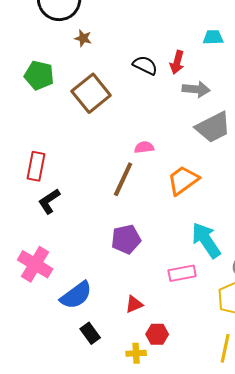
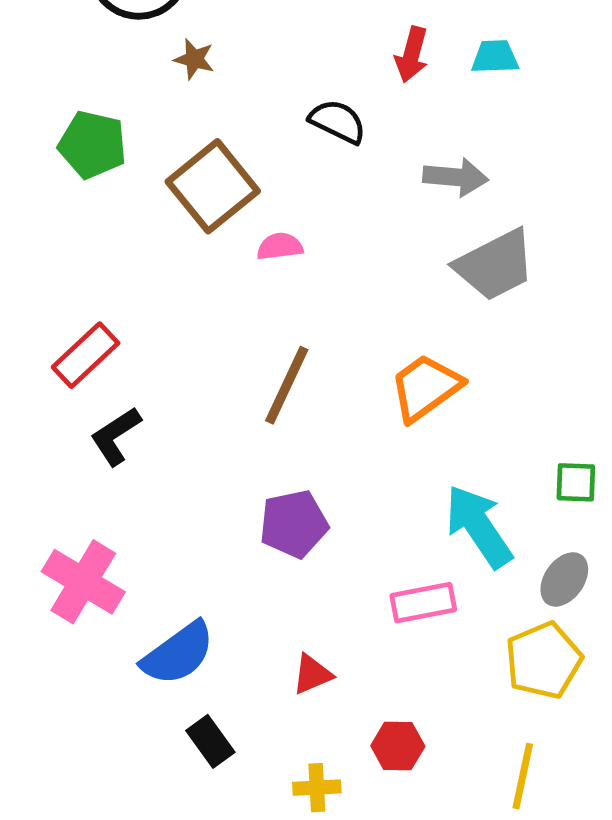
red arrow: (177, 62) -> (412, 54), moved
pink semicircle: (144, 147) -> (280, 246), moved
red rectangle: (36, 166) -> (86, 355), turned 36
red hexagon: (157, 334) -> (398, 746), moved

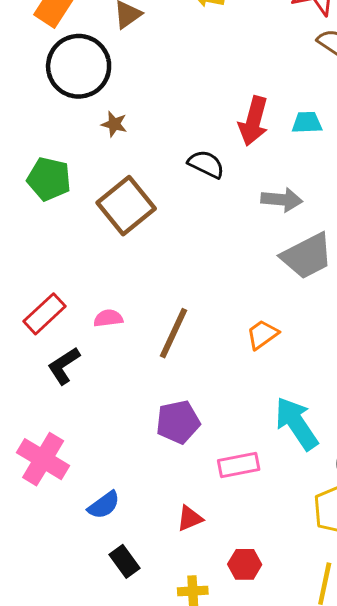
red arrow: (412, 54) -> (254, 121), size x1.4
pink semicircle: (280, 246) -> (108, 318), moved
orange trapezoid: (426, 388) -> (262, 335), size x0.7
pink rectangle: (423, 603) -> (239, 465), moved
blue semicircle: (178, 653) -> (104, 505), size x0.7

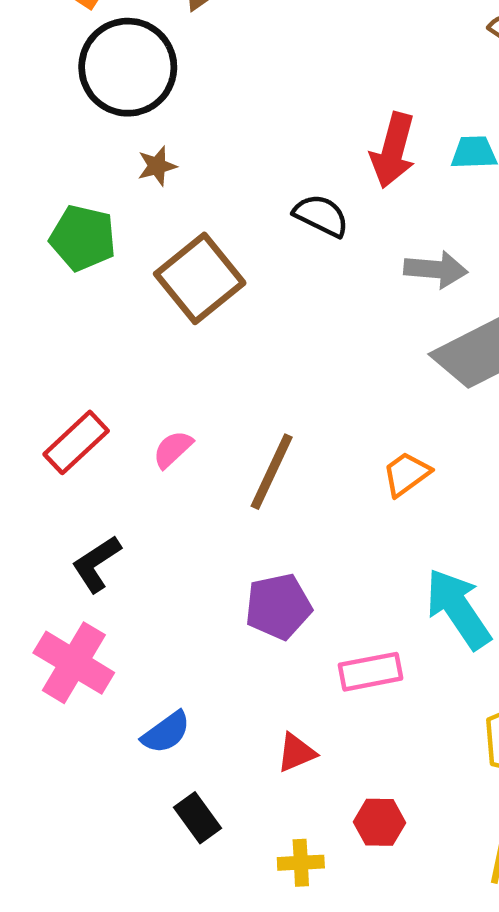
brown star: (114, 124) -> (157, 166), moved, turned -30
pink semicircle: (108, 318) -> (173, 449), turned -36
black L-shape: (64, 366) -> (96, 564), moved

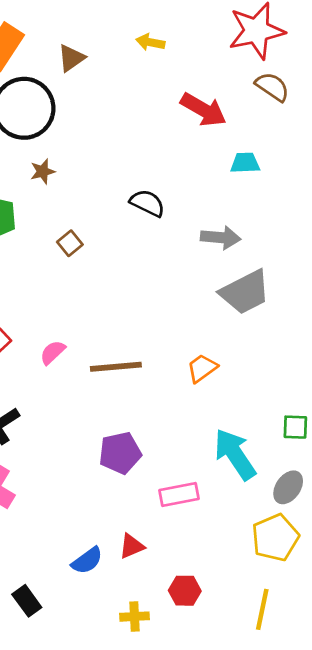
red arrow: (393, 150) -> (203, 110), moved, turned -75
brown square: (200, 278) -> (70, 243), size x0.5
brown line: (272, 472) -> (116, 367), turned 60
blue semicircle: (166, 732) -> (87, 561), moved
black rectangle: (197, 818) -> (27, 601), moved

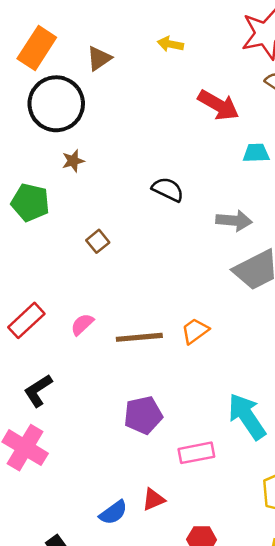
brown square: (70, 243) -> (98, 241), moved
orange trapezoid: (202, 368) -> (195, 331), moved

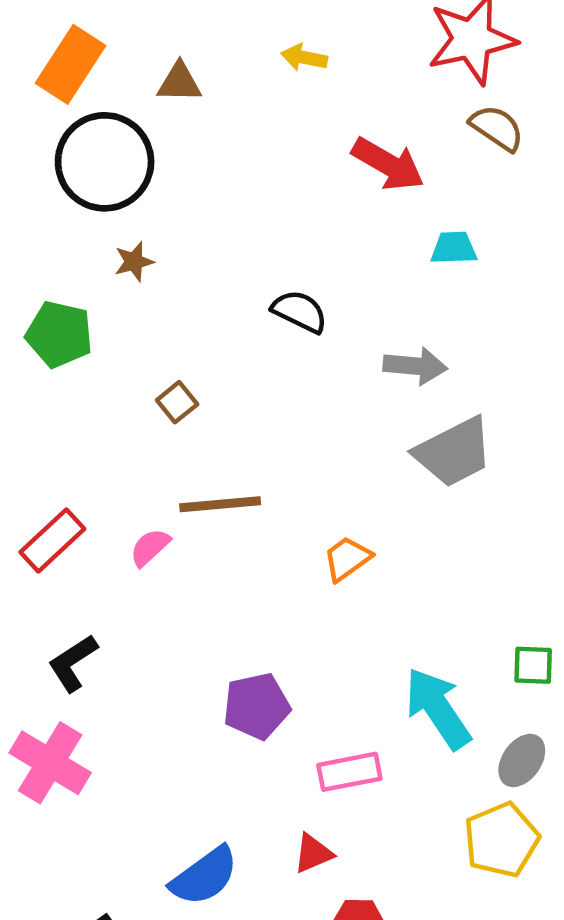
brown triangle: (99, 58) -> (179, 82), turned 36
brown line: (139, 337) -> (220, 504), moved
red triangle: (154, 500) -> (313, 853), moved
blue semicircle: (113, 512) -> (204, 876), size x1.4

